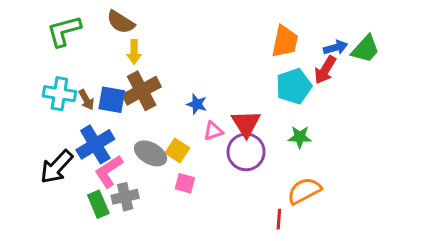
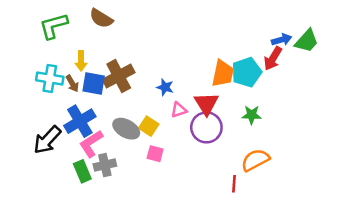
orange trapezoid: (285, 41) -> (223, 73), moved
yellow arrow: (134, 52) -> (81, 61), moved

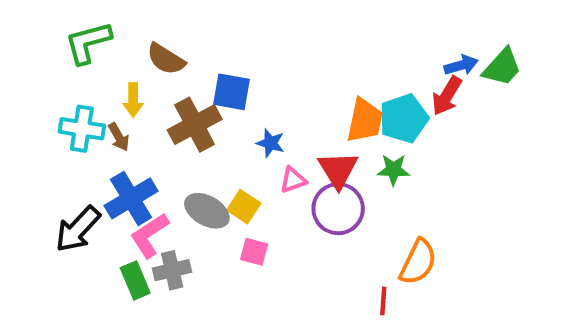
brown semicircle: (101, 18) -> (166, 59), moved
blue square: (94, 84) -> (232, 92), moved
green star: (252, 115) -> (393, 170), moved
orange semicircle: (255, 160) -> (418, 262), turned 144

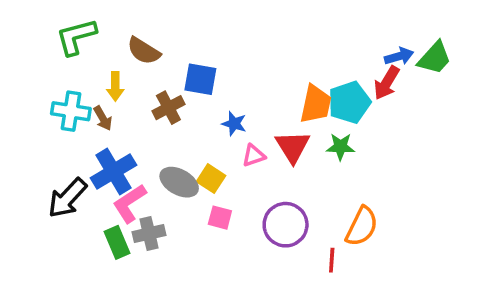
brown cross: (195, 125) -> (168, 108), size x0.7
purple circle: (338, 209) -> (286, 225), moved

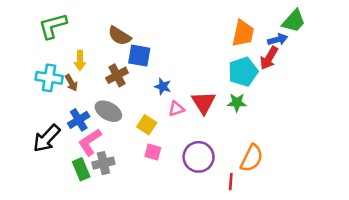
brown semicircle: (144, 51) -> (119, 36), moved
green trapezoid: (435, 58) -> (294, 21), moved
orange trapezoid: (316, 104) -> (243, 33), moved
blue cross: (114, 171) -> (79, 120), size x0.7
gray ellipse: (179, 182) -> (108, 111), moved

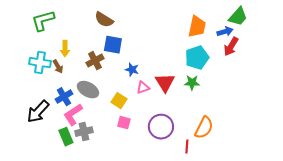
brown semicircle: (119, 36) -> (104, 20), moved
red arrow: (269, 58) -> (231, 47), moved

